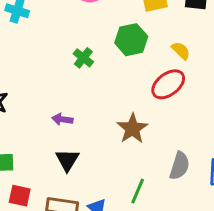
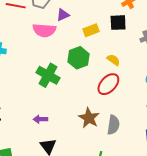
green cross: (83, 58) -> (48, 75), size x1.6
gray semicircle: (180, 166) -> (113, 125), moved

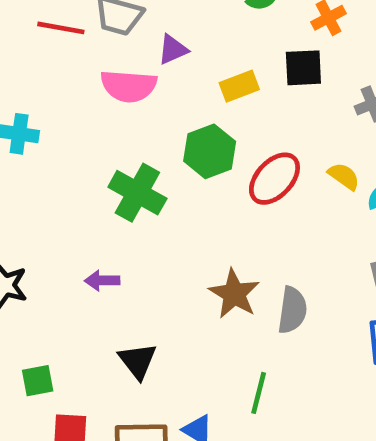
yellow semicircle: (113, 60) -> (344, 176), moved
red ellipse: (108, 84) -> (274, 179), moved
purple arrow: (40, 119) -> (102, 281), moved

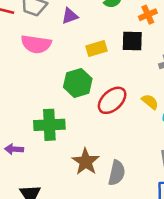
purple triangle: (173, 49) -> (70, 16), moved
green cross: (137, 193) -> (49, 125), moved, turned -36

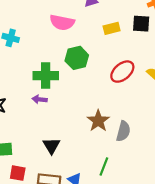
green hexagon: (78, 83) -> (77, 58), moved
green cross: (49, 125) -> (46, 76), moved
purple arrow: (14, 149) -> (39, 99), moved

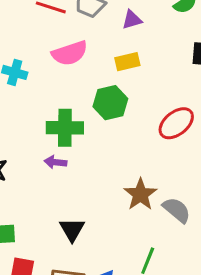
pink semicircle: (62, 22) -> (70, 53), moved, turned -30
yellow rectangle: (112, 28) -> (127, 62), moved
gray semicircle: (123, 131) -> (177, 210), turned -66

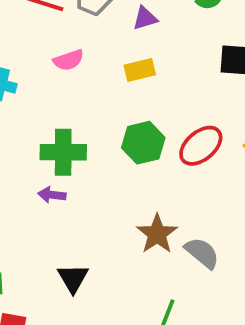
pink semicircle: (70, 53) -> (68, 60), size x0.7
green hexagon: (110, 103) -> (143, 143), moved

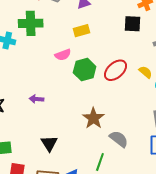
pink semicircle: (68, 60) -> (63, 55), moved
green cross: (63, 152) -> (31, 23), moved
gray semicircle: (202, 253) -> (119, 139), moved

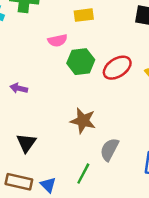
brown star: (93, 118) -> (83, 121), turned -30
gray semicircle: (119, 139) -> (109, 149), turned -108

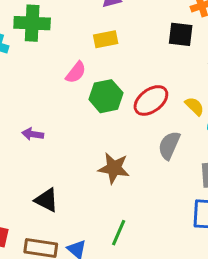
pink semicircle: (57, 40) -> (76, 72), turned -36
black triangle: (26, 143) -> (47, 200), turned -35
gray semicircle: (109, 149) -> (169, 145), moved

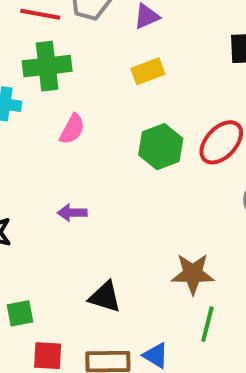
pink semicircle: (76, 72) -> (72, 129), moved
brown star: (114, 168) -> (193, 274), moved

